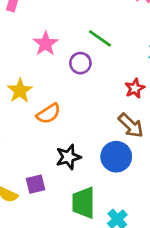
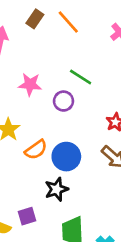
pink star: (46, 44) -> (30, 84), turned -30
blue circle: (116, 157) -> (66, 157), moved

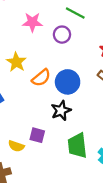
purple square: (27, 216) -> (37, 135), turned 35

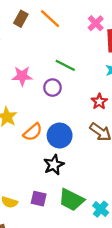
purple square: (37, 135) -> (39, 199), moved
green trapezoid: (77, 146) -> (71, 200), turned -55

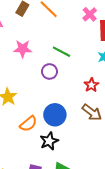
pink star: (22, 76) -> (23, 49), moved
orange semicircle: (33, 132) -> (28, 124), moved

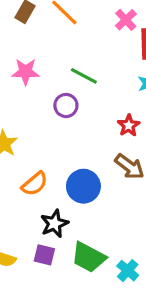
blue circle: (55, 115) -> (83, 186), moved
black star: (49, 141) -> (54, 224), moved

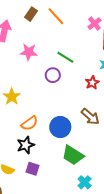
red star: (129, 126) -> (92, 83), moved
black star: (54, 224) -> (26, 145), moved
green trapezoid: (89, 257) -> (73, 155), moved

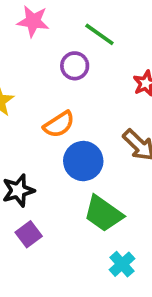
orange semicircle: (29, 123) -> (59, 124), moved
purple square: (33, 169) -> (29, 234), turned 32

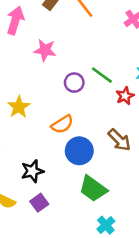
green line: (99, 34) -> (102, 75), moved

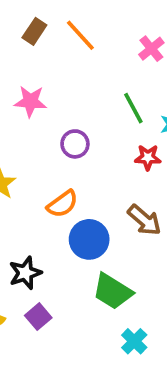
green line: (102, 75) -> (133, 108), moved, turned 30
red star: (125, 96) -> (148, 157), turned 30

